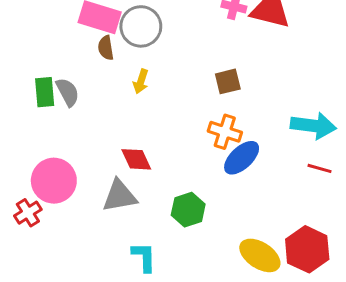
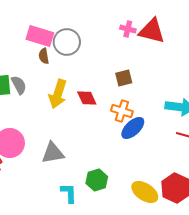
yellow arrow: (141, 81) -> (58, 94), moved, size x1.8
red diamond: (136, 159) -> (87, 98), moved
green hexagon: (188, 210) -> (97, 180), moved

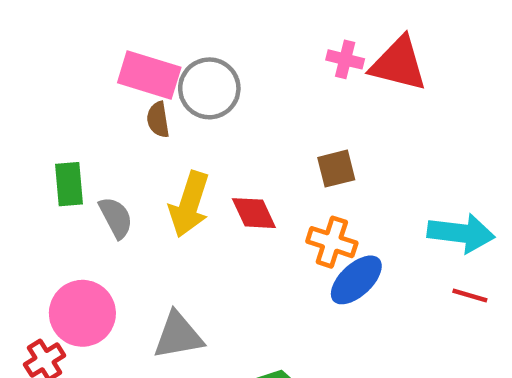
gray semicircle: (19, 85) -> (116, 218), moved

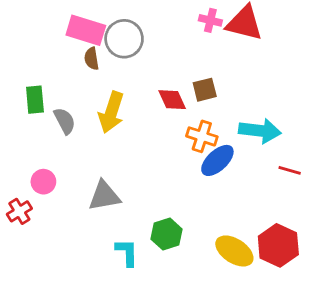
red diamond: (254, 213) -> (172, 100), moved
cyan arrow: (461, 233) -> (260, 131), moved
pink circle: (82, 313) -> (43, 182), size x0.6

